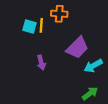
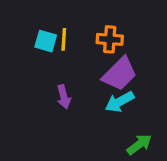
orange cross: (59, 14) -> (110, 39), moved
cyan arrow: (93, 66) -> (120, 102), moved

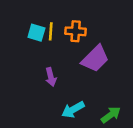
orange cross: (110, 39) -> (76, 31), moved
cyan arrow: (120, 102) -> (73, 110), moved

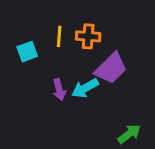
cyan square: (36, 33) -> (27, 52), moved, turned -36
cyan arrow: (73, 110) -> (85, 88), moved

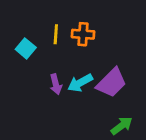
cyan square: (27, 52) -> (26, 48), turned -30
purple trapezoid: (111, 68) -> (112, 83), moved

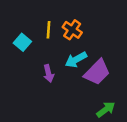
orange cross: (83, 34) -> (72, 30), turned 30
cyan arrow: (80, 83) -> (76, 60), moved

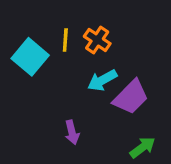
cyan square: (22, 42) -> (30, 57), size x1.5
purple arrow: (49, 73) -> (72, 132), moved

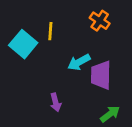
orange cross: (97, 40) -> (100, 21), moved
purple trapezoid: (131, 97) -> (101, 75), turned 136

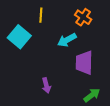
yellow line: (50, 31) -> (41, 15), moved
cyan arrow: (79, 62) -> (67, 40), moved

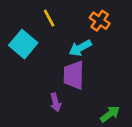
yellow line: (41, 15) -> (49, 18), turned -32
purple trapezoid: (84, 63) -> (74, 75), moved

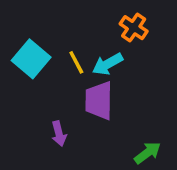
yellow line: (49, 18) -> (76, 62), moved
purple arrow: (56, 102) -> (59, 134), moved

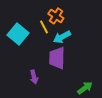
orange cross: (134, 28) -> (56, 16), moved
yellow line: (76, 62) -> (44, 27), moved

